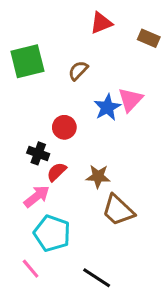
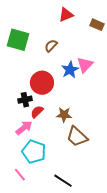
green square: (27, 61) -> (18, 40), turned 30
red circle: (64, 127) -> (42, 83), size x1.5
black cross: (38, 153) -> (25, 100), turned -32

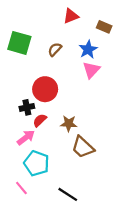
blue star: (70, 70) -> (88, 49), moved

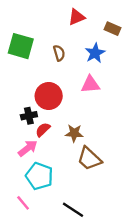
brown semicircle: (55, 49) -> (59, 53), turned 120
pink triangle: (91, 70) -> (90, 84), moved, turned 42

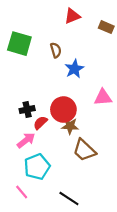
blue star: (95, 53) -> (74, 69), moved
pink triangle: (90, 84) -> (103, 97), moved
red circle: (49, 96) -> (63, 110), moved
cyan pentagon: (39, 176) -> (37, 167), turned 30

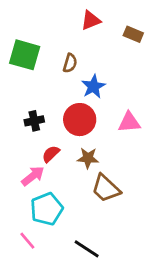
brown semicircle: (56, 50) -> (70, 63), turned 32
black cross: (27, 110) -> (34, 121), moved
red circle: (63, 110) -> (80, 120), moved

